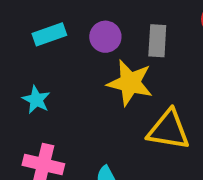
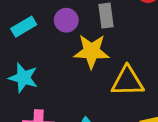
cyan star: (36, 100) -> (23, 78), size x1.4

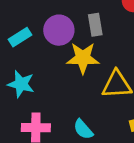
purple circle: (66, 20) -> (59, 30), size x1.4

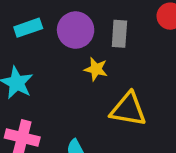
yellow star: (83, 58) -> (96, 69), size x0.6

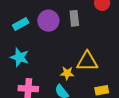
yellow star: (96, 69) -> (67, 73), moved

